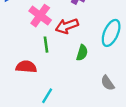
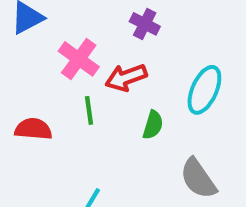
red semicircle: (26, 67) -> (33, 129), moved
gray semicircle: (108, 83) -> (198, 179), size x1.5

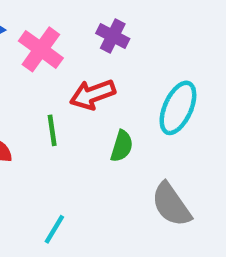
pink cross: (79, 59) -> (41, 49), moved

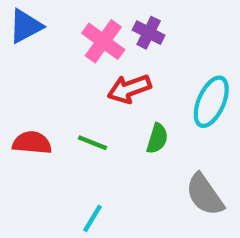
pink cross: (41, 49) -> (103, 41), moved
green line: (52, 130) -> (92, 143), moved, turned -60

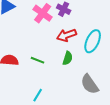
red arrow: (129, 89) -> (67, 35), moved

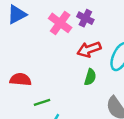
green line: (38, 60) -> (42, 102), moved, turned -40

